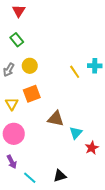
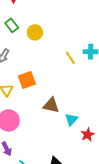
yellow circle: (30, 66) -> (35, 32), moved

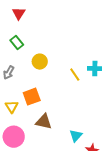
yellow circle: (35, 32) -> (40, 62), moved
brown triangle: (51, 105) -> (44, 122), moved

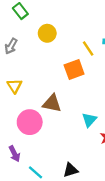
orange square: (32, 97) -> (74, 70), moved
pink circle: (14, 137) -> (30, 122), moved

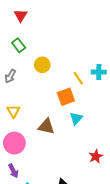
cyan triangle: (89, 120) -> (76, 118), moved
pink circle: (30, 122) -> (14, 143), moved

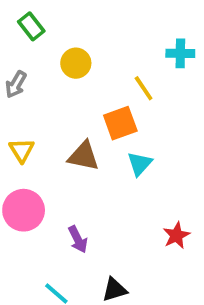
cyan cross: (99, 72) -> (180, 53), moved
brown triangle: (46, 127) -> (84, 156), moved
purple arrow: (13, 171) -> (78, 239), moved

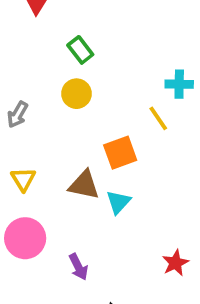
green rectangle: (31, 26) -> (80, 50), moved
yellow line: (144, 88) -> (158, 118), moved
cyan triangle: (140, 164) -> (118, 202), moved

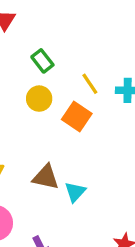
yellow line: (158, 118) -> (90, 84), moved
orange square: (120, 153) -> (77, 117), moved, turned -36

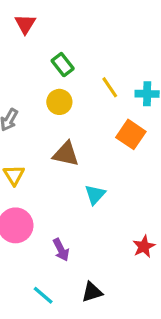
orange square: (77, 117) -> (131, 134), moved
brown triangle: (46, 177) -> (66, 154), moved

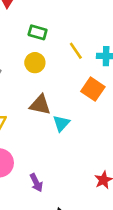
green rectangle: (63, 65) -> (38, 32), turned -36
cyan triangle: (95, 195) -> (61, 123), moved

